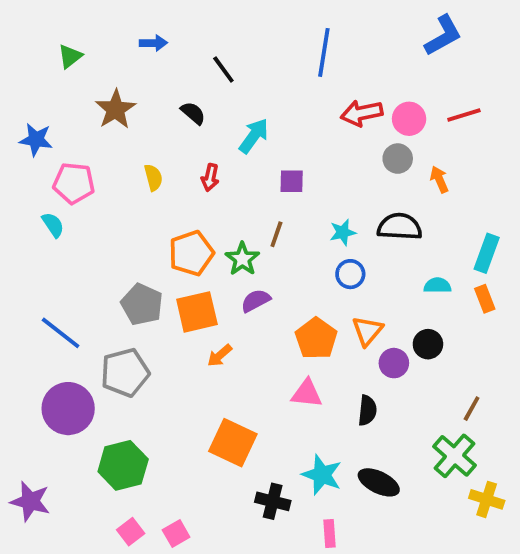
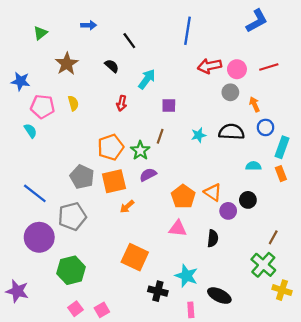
yellow semicircle: (153, 177) -> (73, 103), moved
blue circle: (350, 274) -> (266, 127), moved
orange triangle: (367, 331) -> (213, 192), turned -36
black ellipse: (379, 482) -> (219, 296), moved

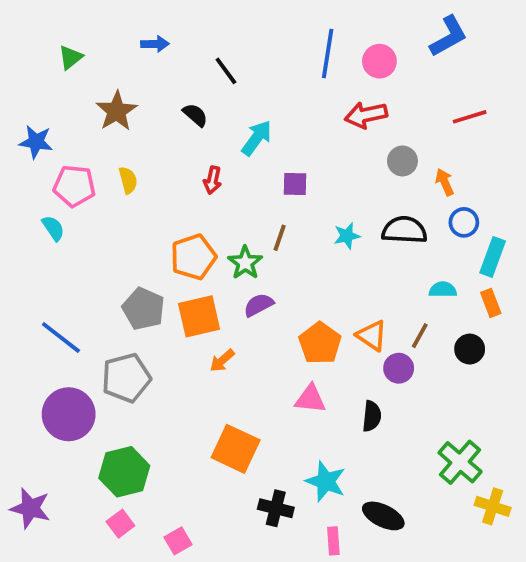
pink circle: (237, 69) -> (379, 61), moved
black circle: (248, 200) -> (470, 349), moved
brown line: (273, 237) -> (420, 336), moved
pink square: (75, 309) -> (120, 524), moved

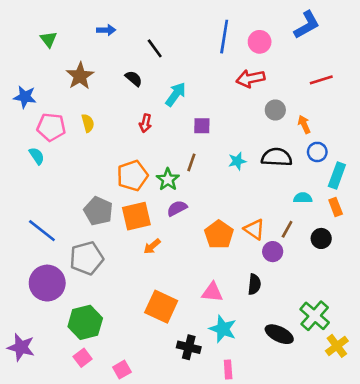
green triangle: (71, 57) -> (49, 39), turned -30
pink triangle: (310, 399) -> (212, 292), moved
yellow cross: (493, 506) -> (337, 346), turned 35
black ellipse: (383, 516) -> (279, 334), moved

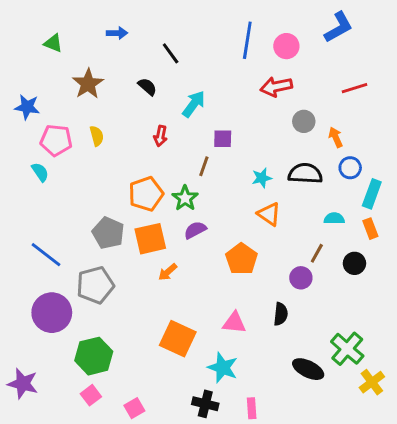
green triangle: (49, 39) -> (53, 43), turned -30
brown line: (191, 162) -> (204, 166), moved
orange triangle: (254, 229) -> (269, 214), moved
cyan star: (223, 329) -> (223, 368), moved
black cross: (189, 347) -> (205, 404), moved

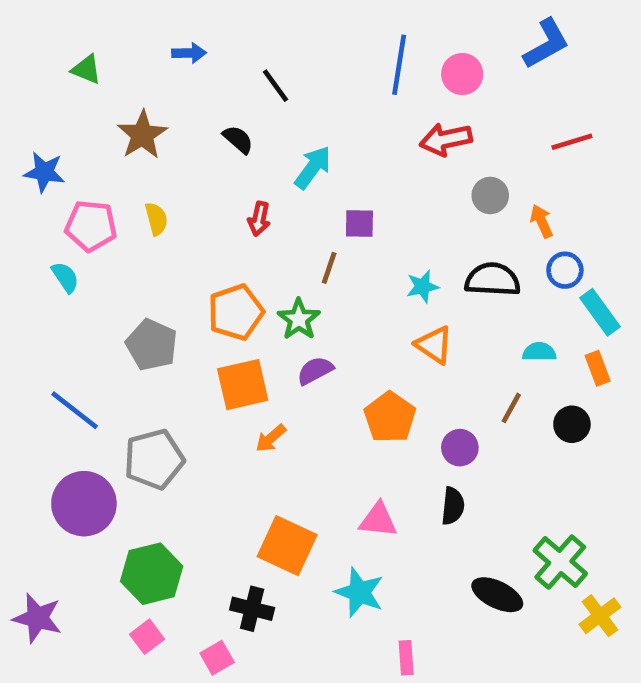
cyan rectangle: (372, 194) -> (600, 312), turned -56
gray pentagon: (108, 233) -> (152, 345), moved
purple circle: (301, 278) -> (460, 448), moved
black cross: (205, 404) -> (252, 609), moved

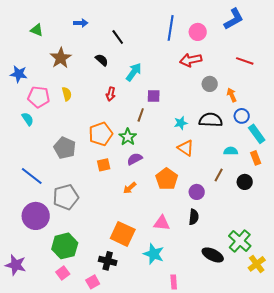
red line: (572, 142) -> (245, 61), turned 36
orange square: (243, 385) -> (104, 165), size x0.6
orange arrow: (271, 438) -> (130, 188), moved

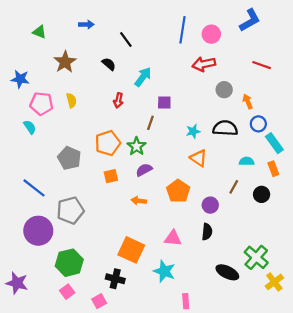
orange arrow: (130, 188) -> (139, 201), turned 48

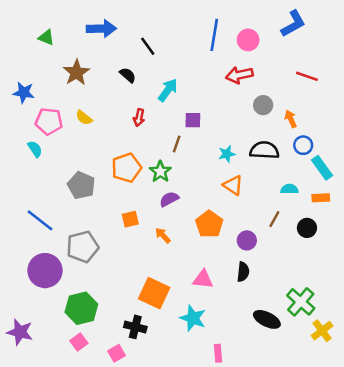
blue arrow: (86, 25) -> (101, 29), size x1.6
yellow semicircle: (71, 100) -> (84, 118), turned 144
orange rectangle: (273, 169) -> (321, 198), turned -72
orange square: (111, 176) -> (130, 219), moved
orange arrow: (139, 201) -> (163, 235), turned 40

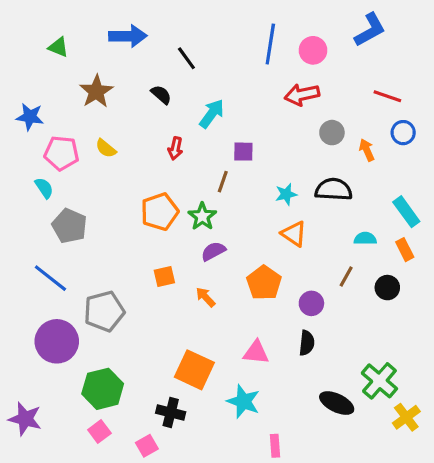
blue circle: (303, 145) -> (403, 133), moved
gray pentagon: (81, 185) -> (69, 226), moved
orange rectangle: (321, 198) -> (405, 250), turned 66

